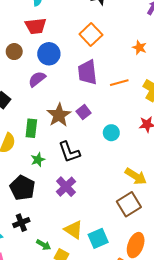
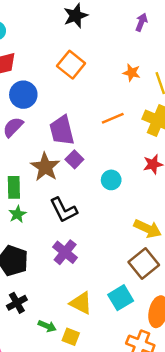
purple trapezoid: (87, 72) -> (62, 130), moved
green star: (38, 160) -> (17, 214), moved
cyan square: (98, 238) -> (121, 298), moved

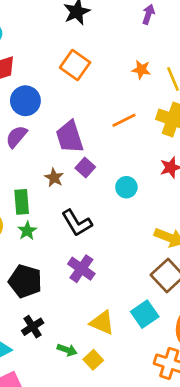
brown star: (45, 167) -> (54, 178), size x0.6
yellow square: (71, 337) -> (93, 360), turned 30

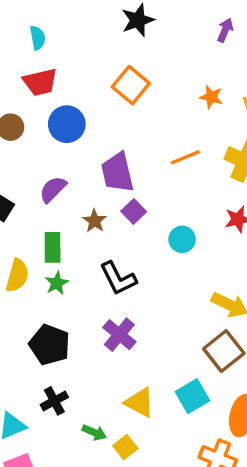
purple semicircle: (16, 137) -> (53, 189), moved

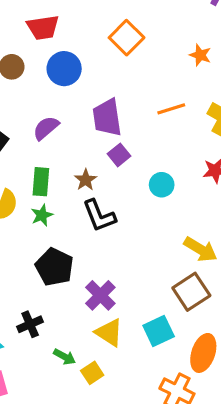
brown star: (95, 221) -> (86, 180), moved
purple cross: (119, 335) -> (100, 295), moved
black pentagon: (50, 345) -> (54, 267), moved

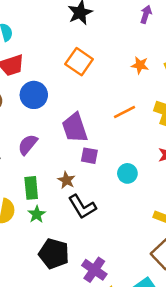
purple square: (119, 155) -> (89, 156), turned -30

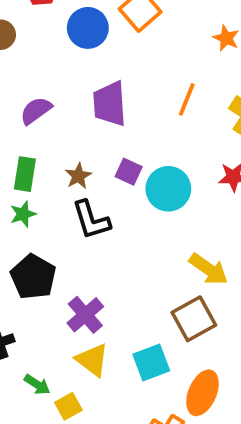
blue circle: (34, 95) -> (88, 28), moved
orange line: (125, 112) -> (187, 99), turned -55
purple square: (89, 156) -> (129, 172), moved
cyan circle: (127, 173) -> (168, 189), size x1.5

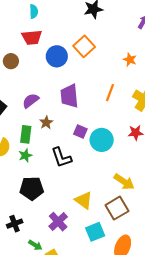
brown star: (78, 176) -> (46, 123), moved
black pentagon: (33, 277) -> (32, 188), turned -30
purple cross: (85, 315) -> (58, 222), moved
yellow triangle: (92, 360) -> (84, 200), moved

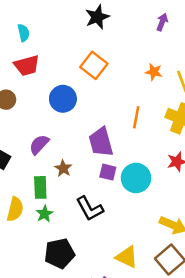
blue circle: (57, 56) -> (63, 99), moved
purple trapezoid: (69, 96) -> (101, 142), moved

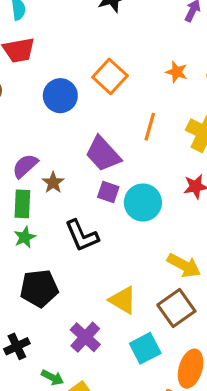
orange square: (94, 65) -> (110, 76), moved
purple trapezoid: (101, 142) -> (103, 154), turned -32
purple semicircle: (39, 145) -> (25, 166), moved

